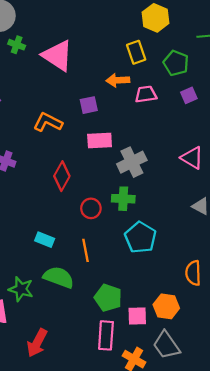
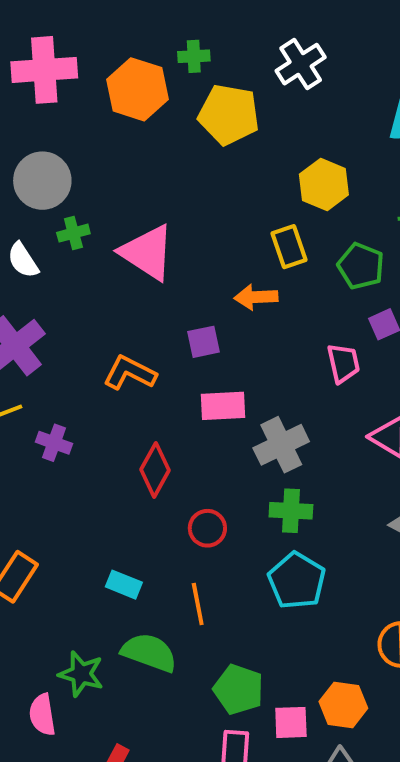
green cross: (17, 45) -> (73, 233), turned -35
pink trapezoid: (146, 94) -> (343, 363), moved, turned 85
green cross: (123, 199) -> (291, 511), moved

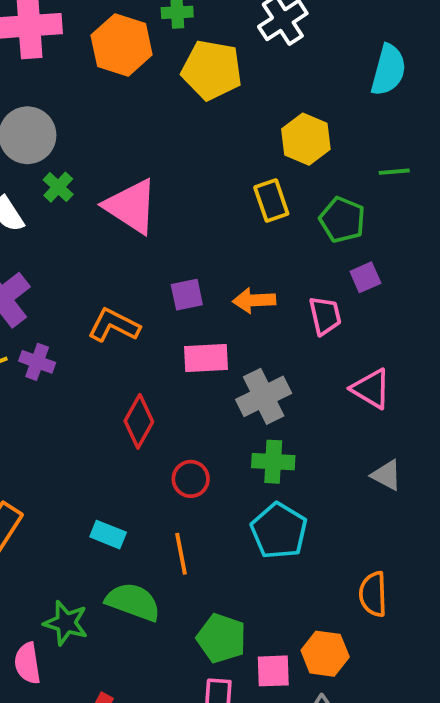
green cross: (73, 233) -> (58, 187), turned -32
orange arrow: (256, 297) -> (254, 300), moved
purple cross: (54, 443) -> (37, 362), moved

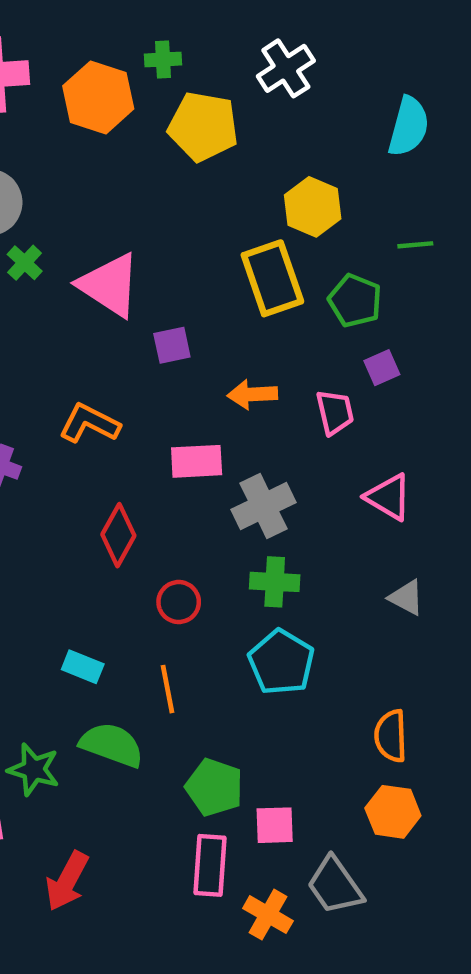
yellow rectangle: (271, 201) -> (272, 278), size x1.5
purple square: (187, 295) -> (172, 345), moved
orange hexagon: (325, 654) -> (393, 812), moved

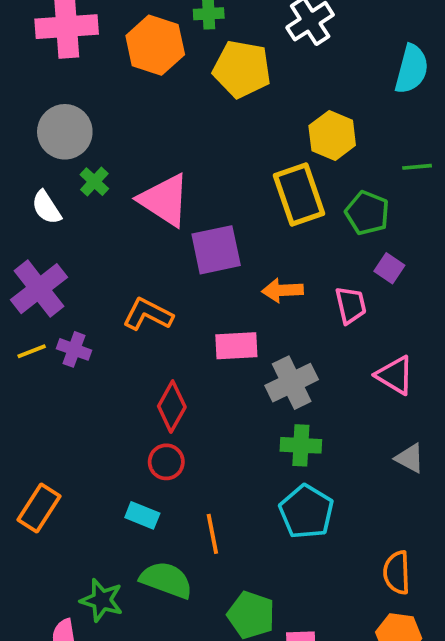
purple square: (172, 345) -> (216, 250), size x1.6
purple square: (382, 368) -> (389, 268), turned -32
red circle: (179, 602) -> (166, 462), moved

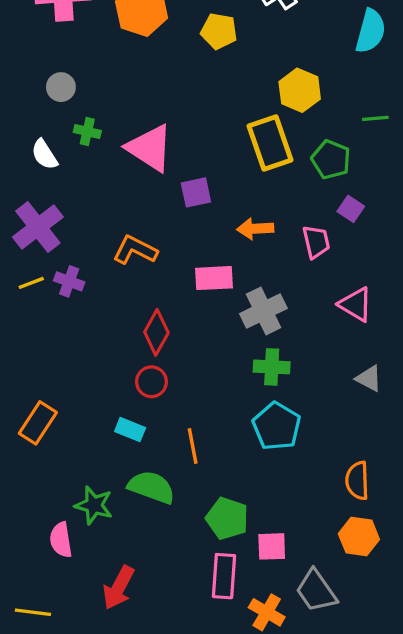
yellow pentagon: (242, 69) -> (219, 31), size x0.7
gray circle: (65, 132) -> (61, 87), size x0.6
green cross: (94, 182) -> (87, 132), turned -30
purple square: (216, 250) -> (196, 192), size x0.7

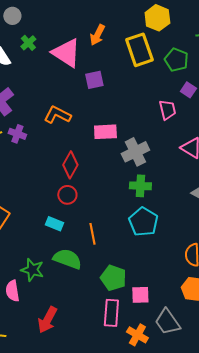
green cross: (87, 132) -> (28, 43), turned 35
orange arrow: (255, 229) -> (97, 35), moved, turned -60

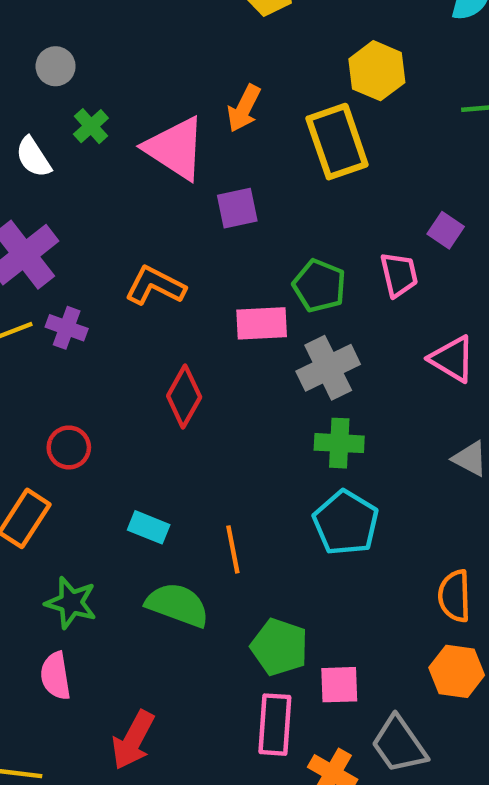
green pentagon: (176, 60) -> (319, 286), moved
red circle: (67, 195) -> (69, 447), moved
green star: (32, 270) -> (71, 603), moved

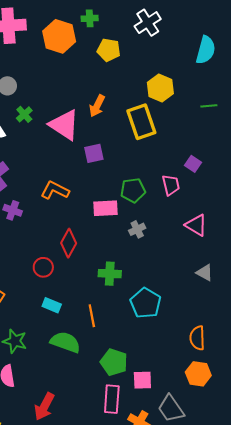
green pentagon: (319, 286) -> (133, 190), turned -30
gray cross: (328, 368) -> (137, 229), size x0.6
green cross: (339, 443) -> (110, 274), moved
red circle: (69, 447) -> (43, 267), moved

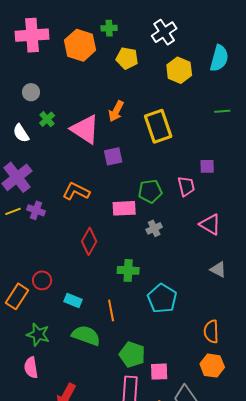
yellow hexagon: (160, 88) -> (179, 70), moved
purple square: (193, 164) -> (207, 166), turned -35
red circle: (43, 267) -> (42, 280), moved

